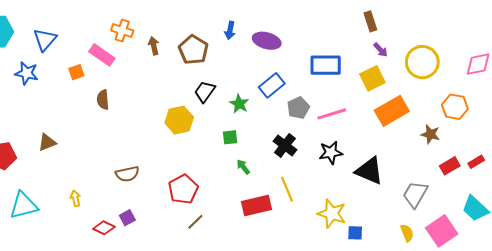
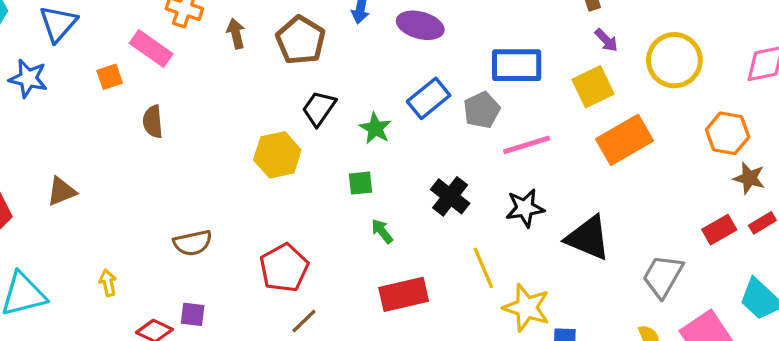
gray pentagon: (298, 108) -> (482, 110), moved
brown star: (430, 134) -> (749, 178), moved
yellow line: (287, 189) -> (483, 268), moved
purple square: (127, 218) -> (193, 314), turned 35

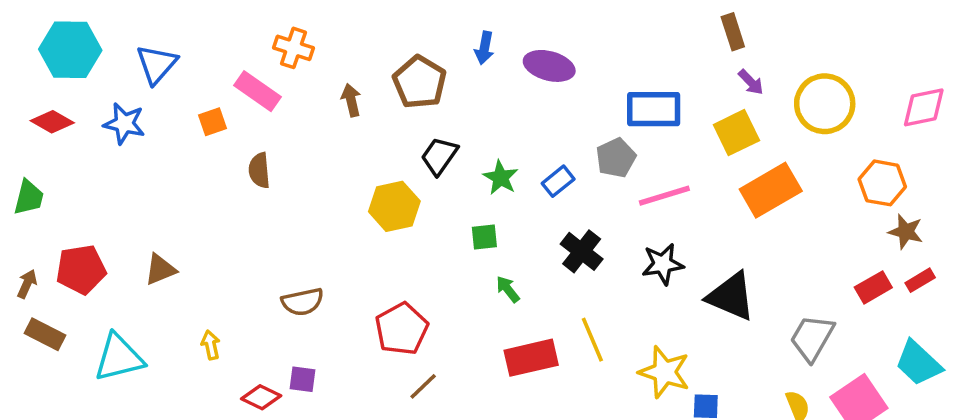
brown arrow: (236, 34) -> (351, 100), moved
blue rectangle: (429, 98) -> (558, 181), moved, size x0.7
brown triangle: (61, 191) -> (160, 269), moved
yellow line: (483, 268) -> (592, 340), moved

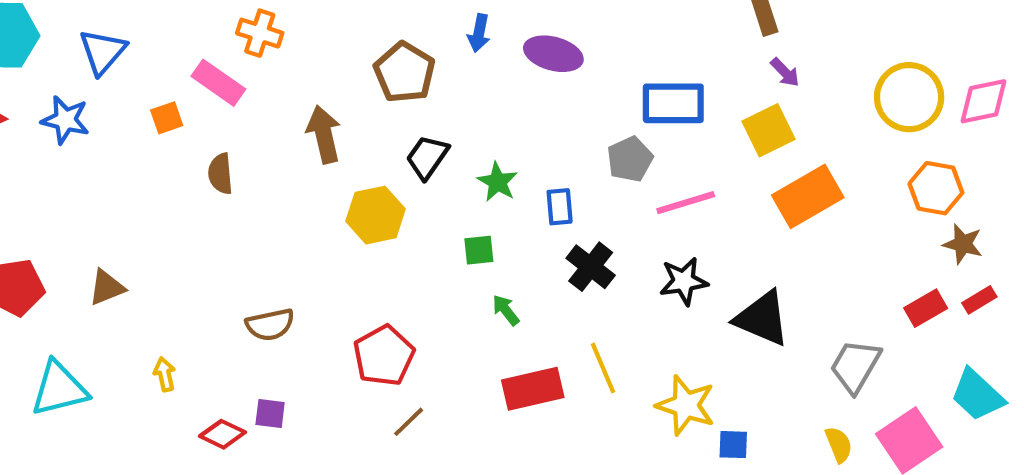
brown arrow: (351, 100) -> (324, 134), moved, size x1.5
yellow circle: (825, 104) -> (909, 97), moved
blue rectangle: (558, 181) -> (560, 207), moved, turned -56

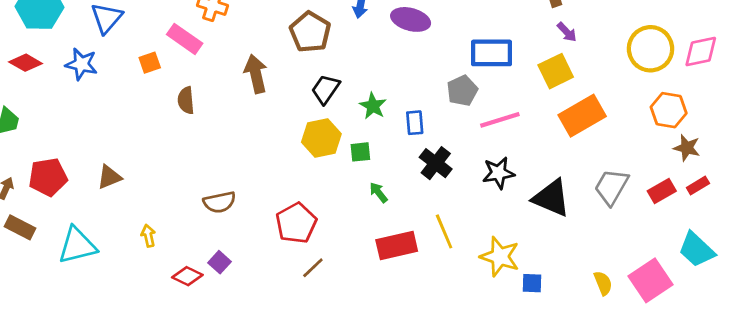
yellow hexagon: (376, 215) -> (321, 138), moved
gray trapezoid: (855, 366) -> (611, 187), moved
purple square: (270, 414) -> (219, 262), turned 35

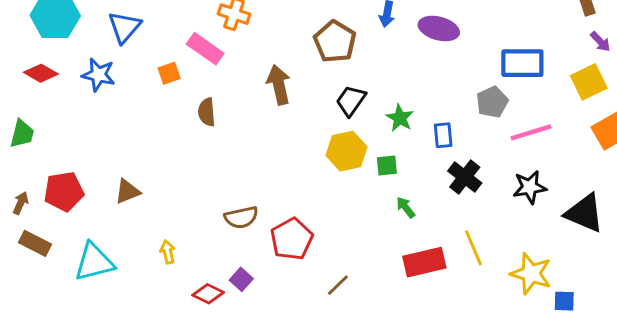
red pentagon: (296, 223) -> (292, 239), moved

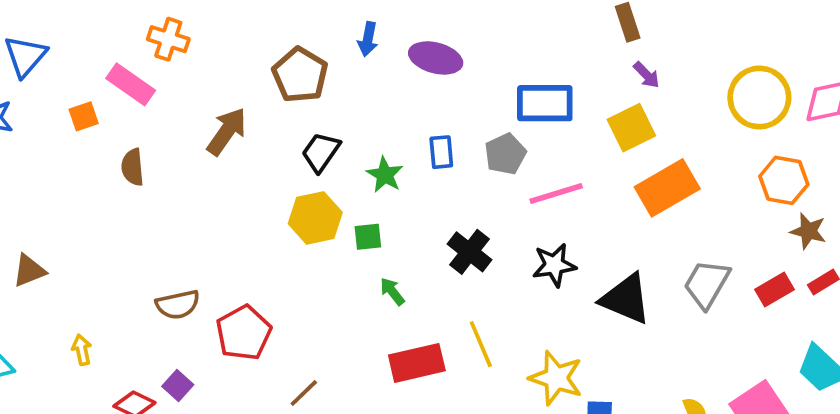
brown arrow: (279, 85) -> (227, 131), turned 48
blue rectangle: (443, 135) -> (441, 152), moved

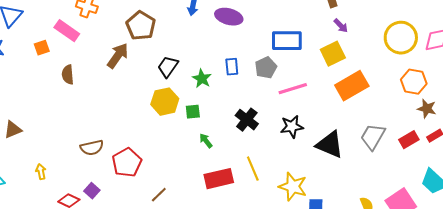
brown pentagon: (300, 75) -> (141, 26), moved

